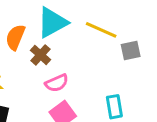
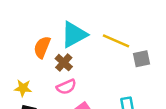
pink semicircle: (57, 83) -> (66, 87), moved

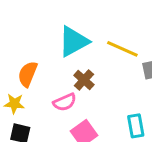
orange semicircle: (42, 47) -> (28, 74), moved
brown cross: (64, 63) -> (84, 80), moved

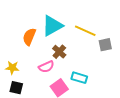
orange semicircle: (28, 74) -> (29, 37), moved
cyan rectangle: (136, 126) -> (79, 78), moved, turned -63

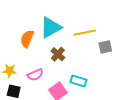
yellow line: (85, 31) -> (85, 33), turned -35
pink semicircle: (46, 67) -> (35, 75), moved

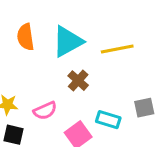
orange semicircle: (27, 39) -> (26, 37), moved, turned -30
gray square: (105, 47) -> (144, 108), moved

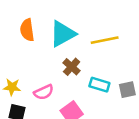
cyan rectangle: (108, 120) -> (99, 85), moved

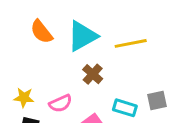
orange semicircle: (27, 30) -> (41, 32), turned -30
cyan rectangle: (99, 85) -> (125, 108), moved

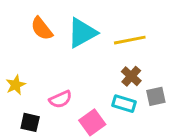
brown cross: (93, 74) -> (131, 76), moved
yellow star: (24, 98) -> (16, 85), moved, turned -30

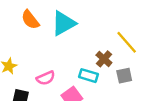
yellow line: (130, 40) -> (127, 42), moved, turned 60
cyan rectangle: (124, 104) -> (89, 76), moved

